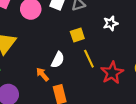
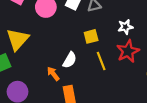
red star: (112, 73) -> (128, 51), moved

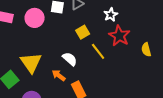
yellow triangle: (18, 39) -> (31, 63), moved
white semicircle: (70, 60) -> (70, 59), turned -63

